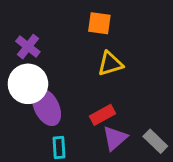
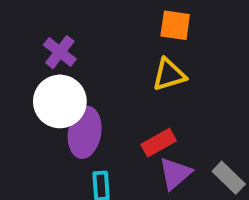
orange square: (99, 23) -> (175, 25), moved
purple ellipse: (47, 107) -> (85, 132), turned 36

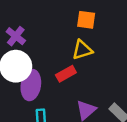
red rectangle: (159, 143) -> (66, 74), moved

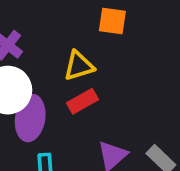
yellow triangle: (82, 50) -> (79, 66), moved

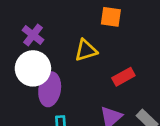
red rectangle: (82, 101) -> (123, 77), moved

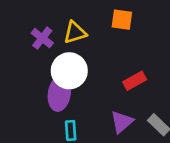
yellow triangle: (86, 50) -> (75, 32), moved
white circle: (33, 68) -> (69, 71), moved

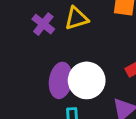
white circle: (69, 71) -> (87, 80), moved

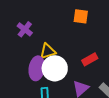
yellow triangle: (77, 18) -> (48, 51), moved

